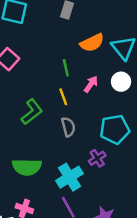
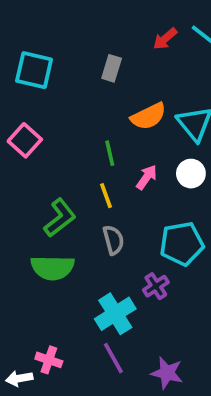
green semicircle: (27, 167) -> (52, 268), moved

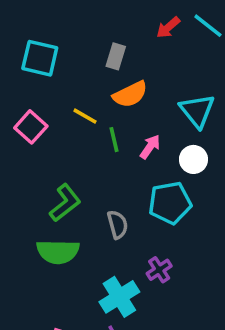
orange semicircle: (148, 116) -> (130, 94), moved
pink arrow: (147, 177) -> (150, 147), moved
yellow line: (106, 196) -> (85, 116), moved, turned -40
cyan pentagon: (182, 244) -> (170, 203), moved

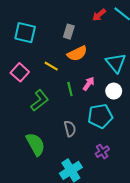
green line: (114, 140) -> (70, 89), moved
green L-shape: (65, 203) -> (40, 100), moved
green semicircle: (58, 252) -> (35, 144), turned -120
purple cross: (159, 270) -> (102, 152), moved

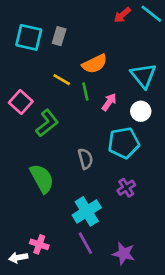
gray rectangle: (69, 32) -> (59, 36), moved
pink square: (20, 72) -> (21, 102), moved
green line: (70, 89) -> (85, 91), moved

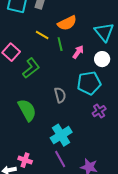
purple cross: (126, 188) -> (99, 111), moved

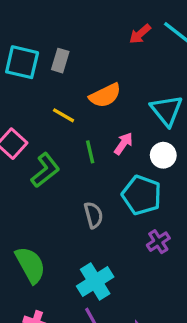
green line: (60, 44) -> (90, 152), moved
cyan pentagon: (89, 83) -> (142, 195), turned 30
green semicircle: (27, 110) -> (30, 265), moved

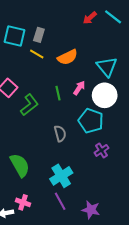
yellow line: (64, 115) -> (37, 54), moved
white circle: (163, 155) -> (105, 95), size x1.5

